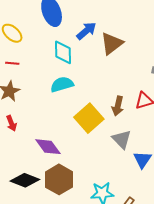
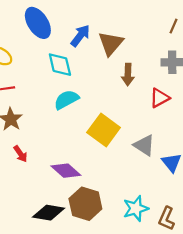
brown arrow: (118, 106) -> (128, 75), moved

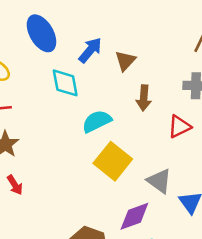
brown triangle: (111, 43) -> (125, 61), size x0.7
cyan semicircle: (66, 100) -> (97, 121), moved
purple diamond: (66, 171) -> (134, 216), moved, turned -64

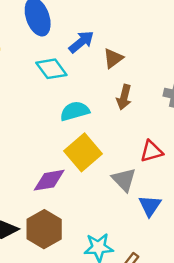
cyan diamond: (65, 83) -> (51, 69), turned -36
red triangle: (179, 127) -> (152, 151), moved
purple diamond: (134, 216) -> (49, 180), moved

